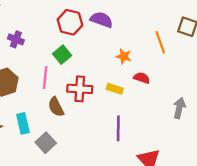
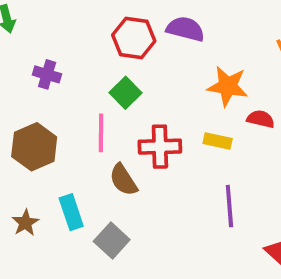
orange star: (124, 56) -> (228, 86), size x1.5

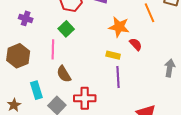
red semicircle: (261, 119) -> (136, 44), turned 32
red cross: (160, 147) -> (85, 98), moved
purple line: (229, 206) -> (118, 77), moved
brown star: (25, 223) -> (14, 105), moved

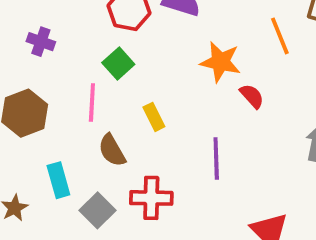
yellow rectangle: (113, 55) -> (154, 117), moved, turned 48

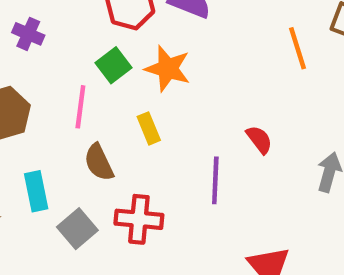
orange star: (220, 62) -> (168, 69), moved
red semicircle: (252, 96) -> (259, 140), moved

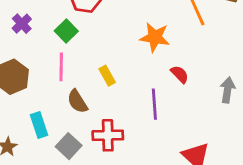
purple cross: (28, 34) -> (22, 24), turned 30
green square: (113, 65) -> (66, 31), moved
orange star: (168, 69) -> (155, 37), moved

